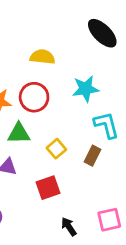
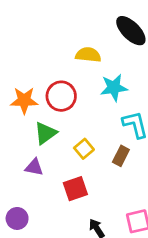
yellow semicircle: (42, 57) -> (88, 55), moved
green triangle: (19, 133) -> (46, 133), turned -35

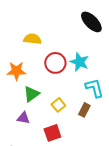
yellow semicircle: (88, 55) -> (32, 39), moved
cyan star: (114, 88) -> (79, 62), turned 30
red circle: (61, 96) -> (55, 63), moved

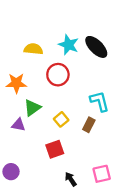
black ellipse: (91, 22) -> (96, 47), moved
cyan star: (79, 62) -> (69, 45), moved
purple triangle: (23, 118) -> (18, 125), moved

